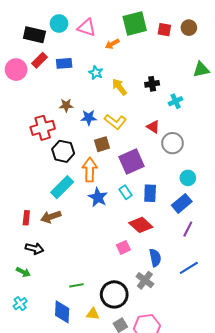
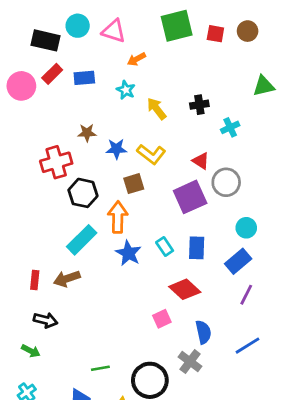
orange arrow: (112, 44) -> (136, 59), moved
purple square: (132, 162) -> (190, 197), moved

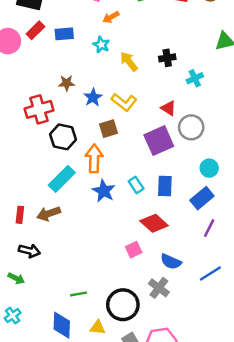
blue star: (116, 149) -> (93, 97), turned -30
blue semicircle: (203, 332) -> (171, 262), turned 126

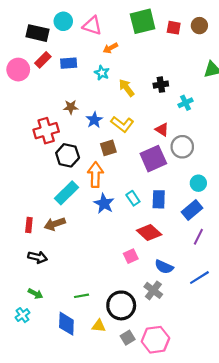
green arrow: (16, 278) -> (35, 294), moved

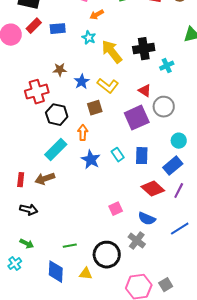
black cross: (161, 85) -> (144, 49), size x1.5
yellow arrow: (127, 88) -> (112, 52), size x1.4
orange arrow: (95, 175) -> (83, 133), size x0.7
red diamond: (149, 233) -> (153, 189), moved
gray square: (128, 338) -> (166, 285), moved

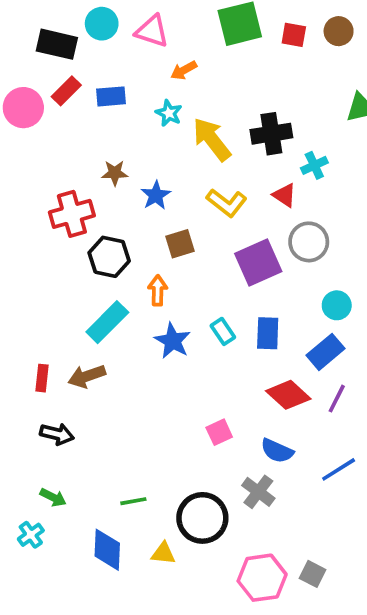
yellow L-shape: (108, 86) -> (227, 203), moved
red triangle: (145, 91) -> (284, 195), moved
gray square: (166, 285) -> (312, 574), turned -32

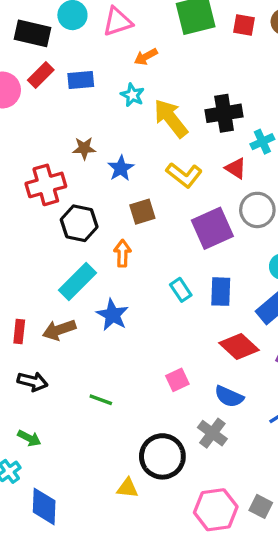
pink triangle: (152, 31) -> (117, 22), turned -36
blue star: (173, 341) -> (112, 315), moved
green line: (133, 501) -> (101, 400), moved, turned 30
blue diamond: (107, 550) -> (44, 506), moved

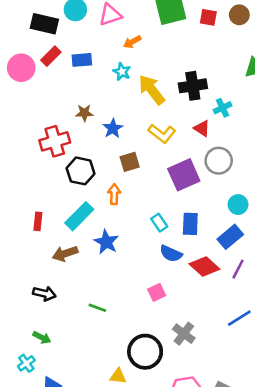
red rectangle: (19, 332) -> (38, 221), moved
blue semicircle: (229, 396) -> (171, 254), moved

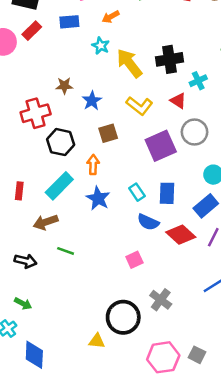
blue rectangle: (82, 60) -> (69, 22), moved
blue star: (106, 242) -> (98, 198), moved
green line: (97, 308) -> (66, 251), moved

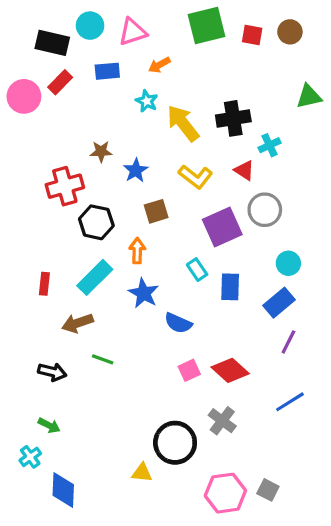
cyan rectangle: (137, 192) -> (197, 270), moved
blue semicircle: (148, 222) -> (178, 323), moved
red diamond: (181, 235) -> (230, 370), moved

